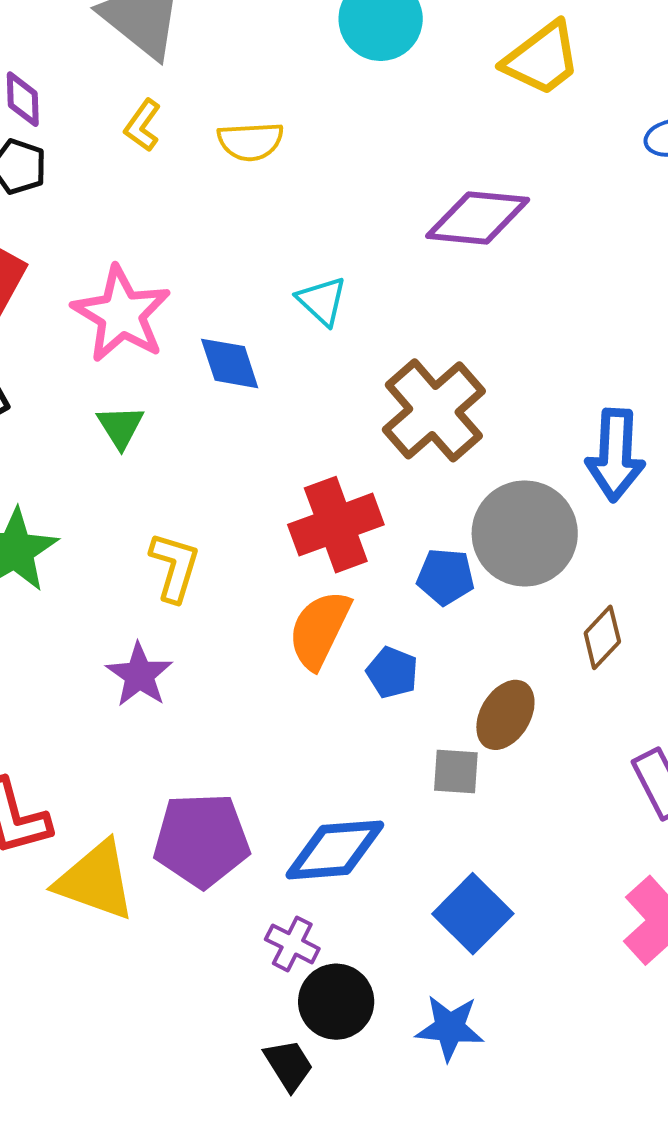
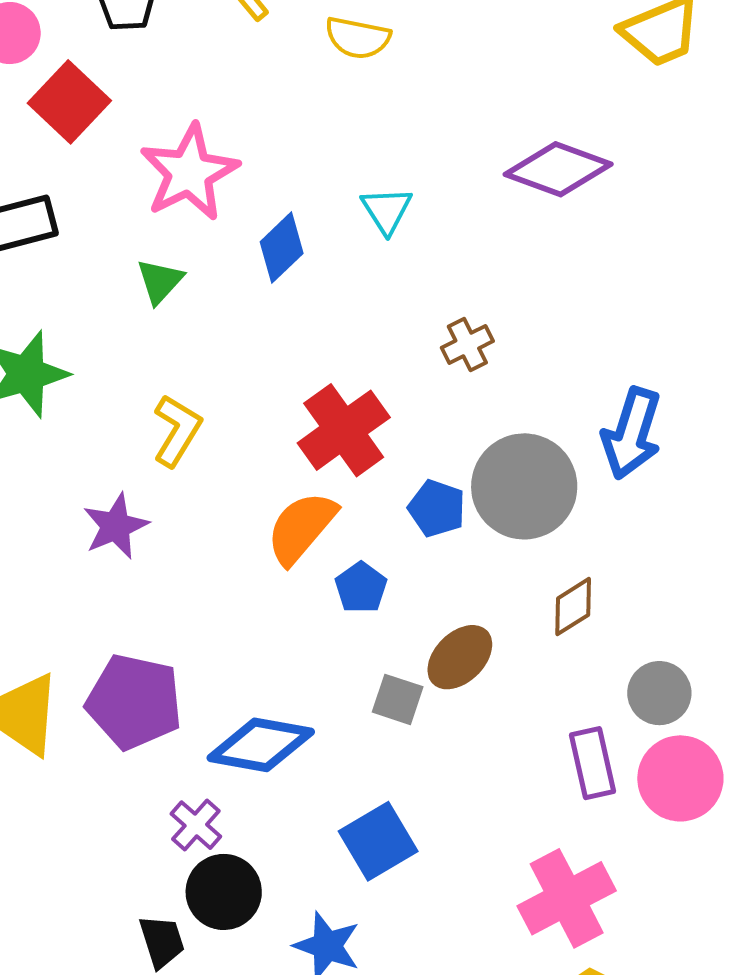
blue diamond: (230, 363) -> (282, 248), turned 50
brown cross: (434, 410) -> (467, 344), size x0.5
red cross: (336, 525) -> (344, 430), turned -30

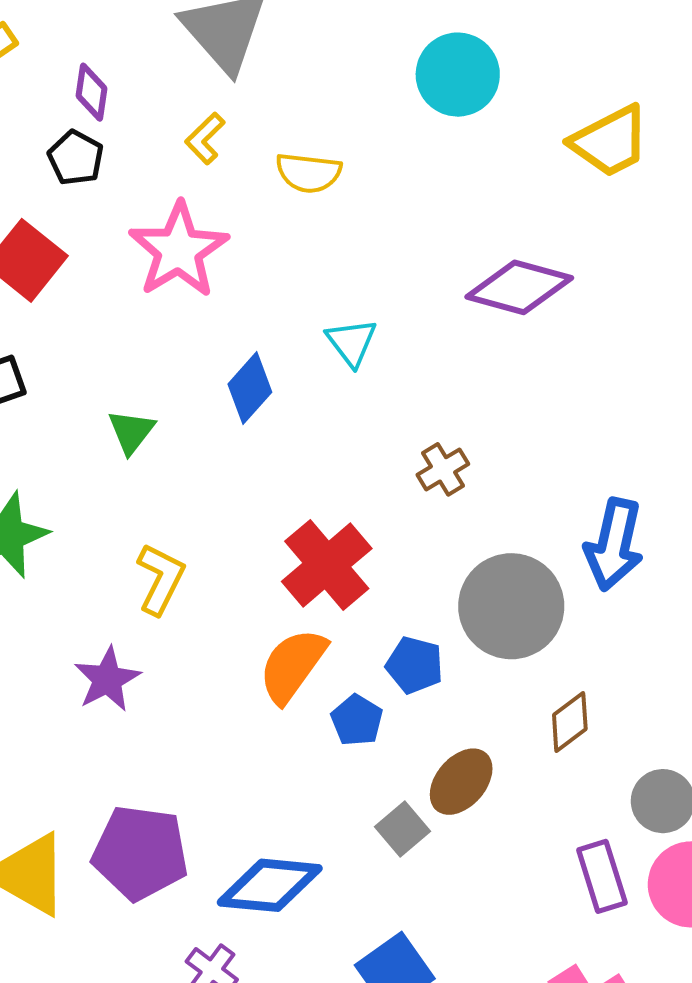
pink star: (189, 173) -> (179, 250), moved
blue pentagon: (437, 508) -> (415, 665), moved
gray square: (398, 699) -> (403, 829), turned 36

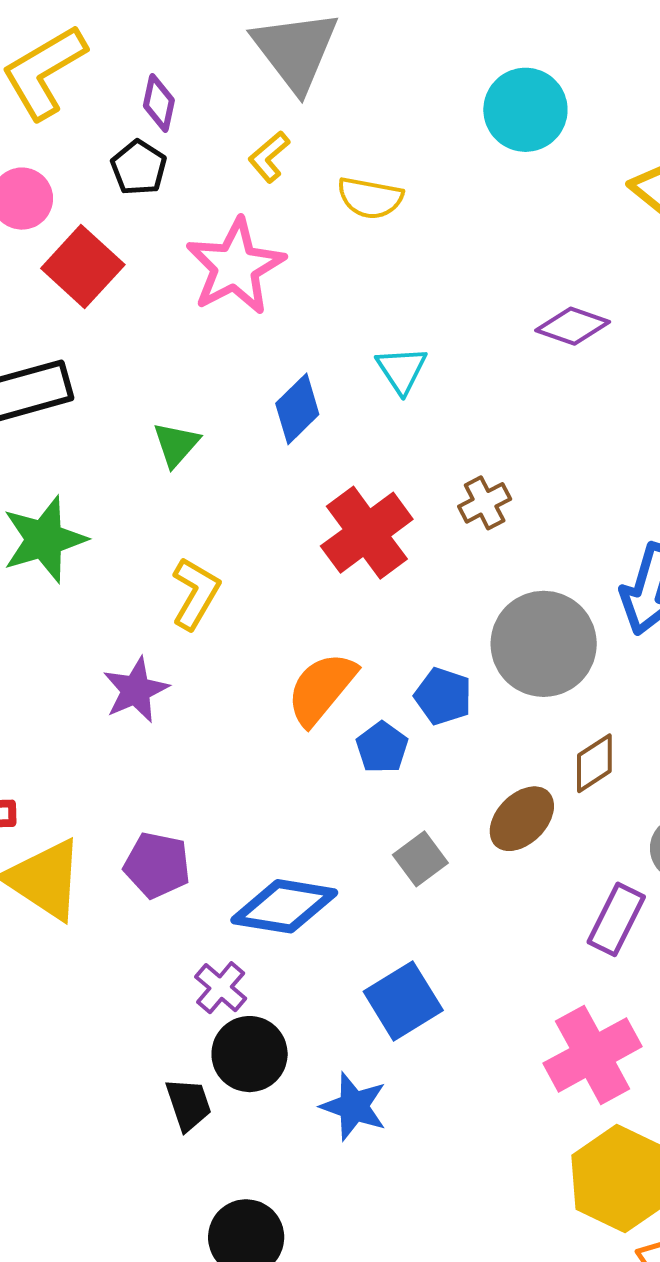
purple diamond: (519, 287) -> (573, 326), size x0.7
red cross: (327, 565) -> (367, 533), moved
brown ellipse: (461, 782) -> (522, 819), moved
purple pentagon: (140, 853) -> (157, 865), size x0.7
purple rectangle: (602, 876) -> (616, 919), turned 40

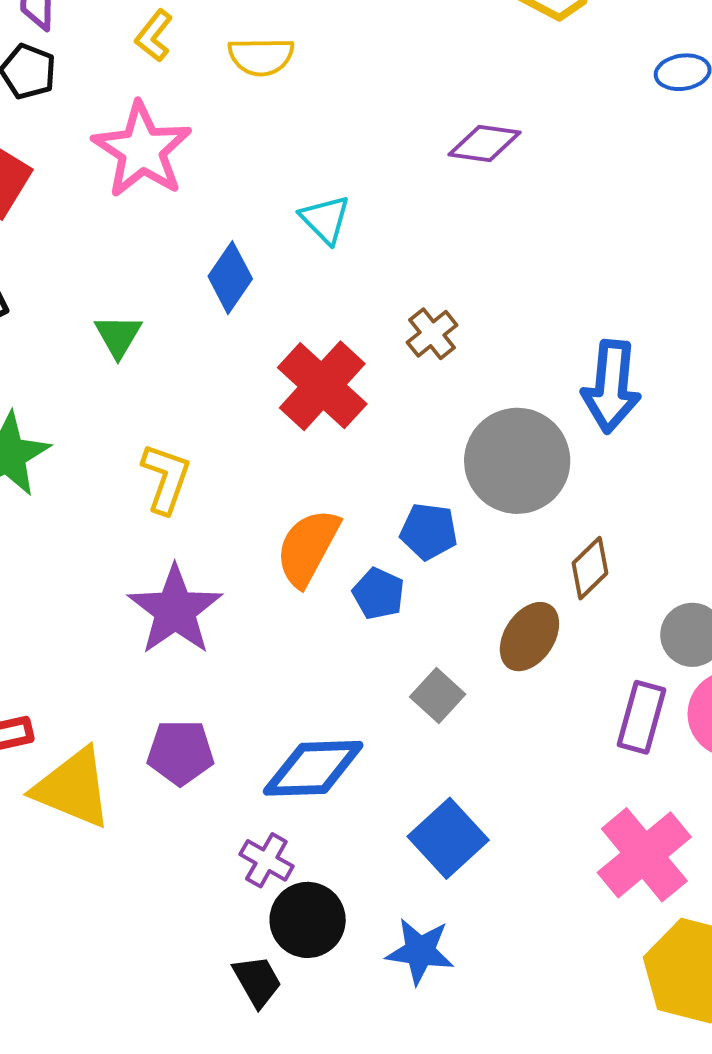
purple star: (136, 690) -> (175, 610), moved, size x1.4

